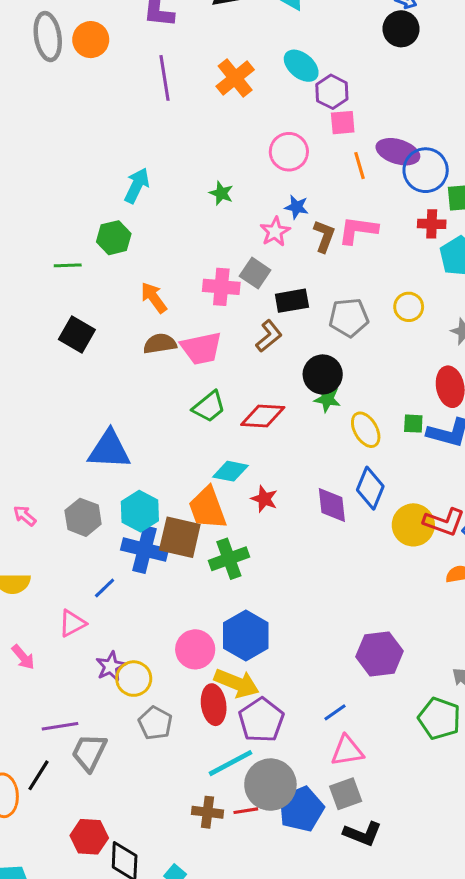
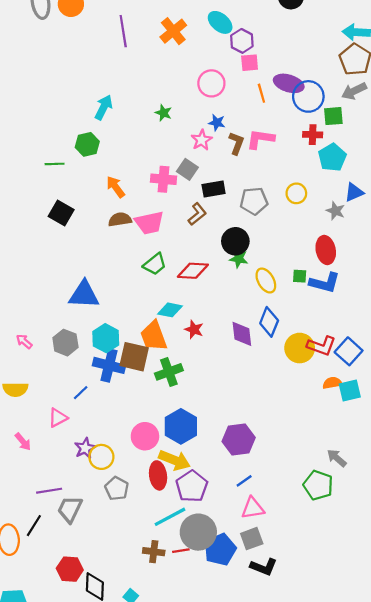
purple hexagon: (379, 654) -> (239, 439), moved

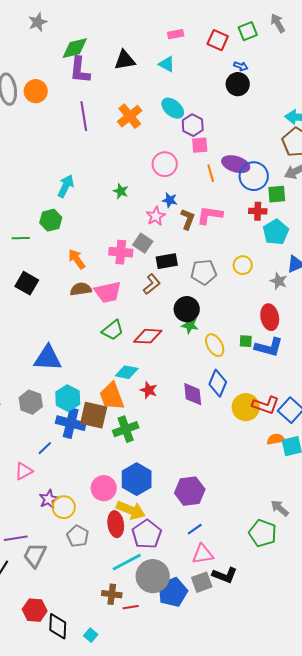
red line: (181, 551) -> (131, 607), moved
black L-shape: (264, 567) -> (225, 575), moved

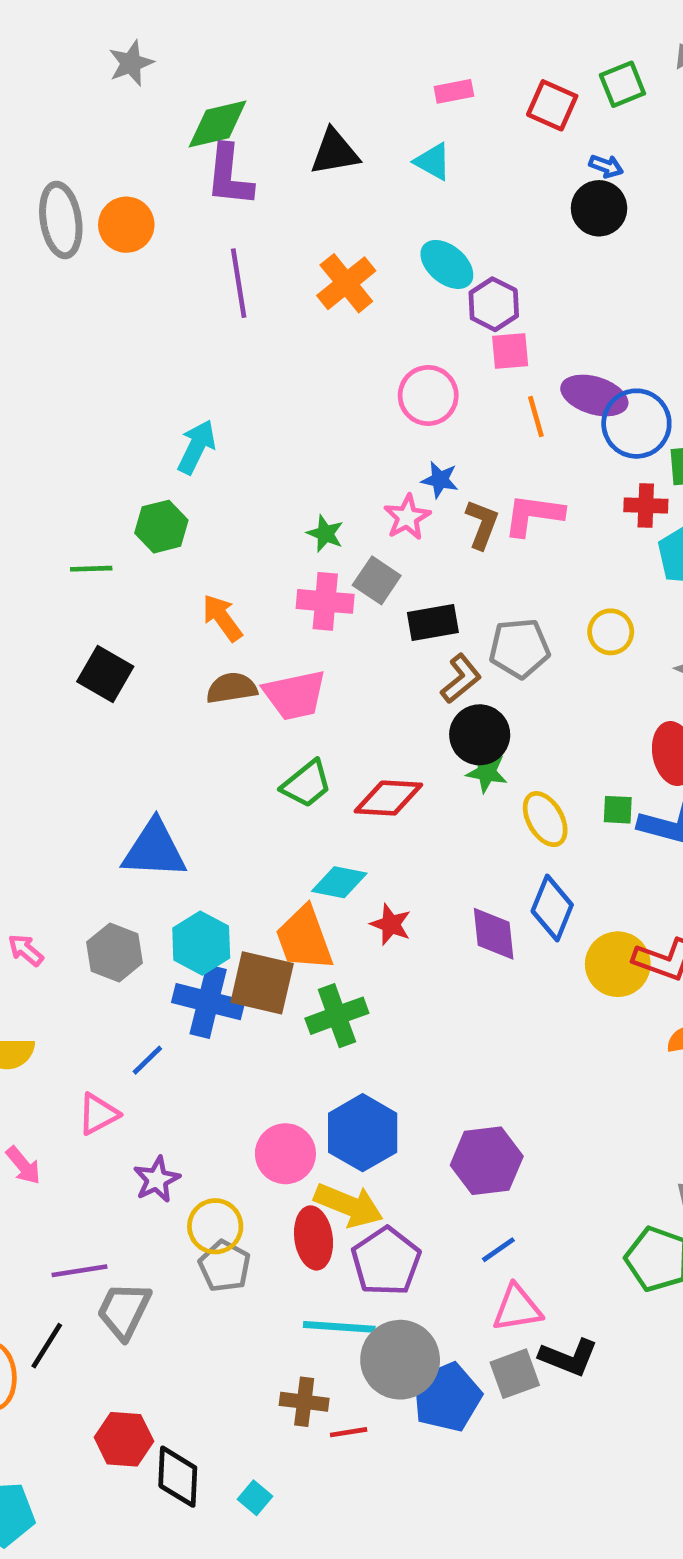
green star: (121, 191) -> (325, 534), moved
brown L-shape: (152, 284) -> (461, 679), moved
yellow circle: (64, 507) -> (215, 1226), moved
cyan line: (127, 562) -> (339, 1327), turned 32

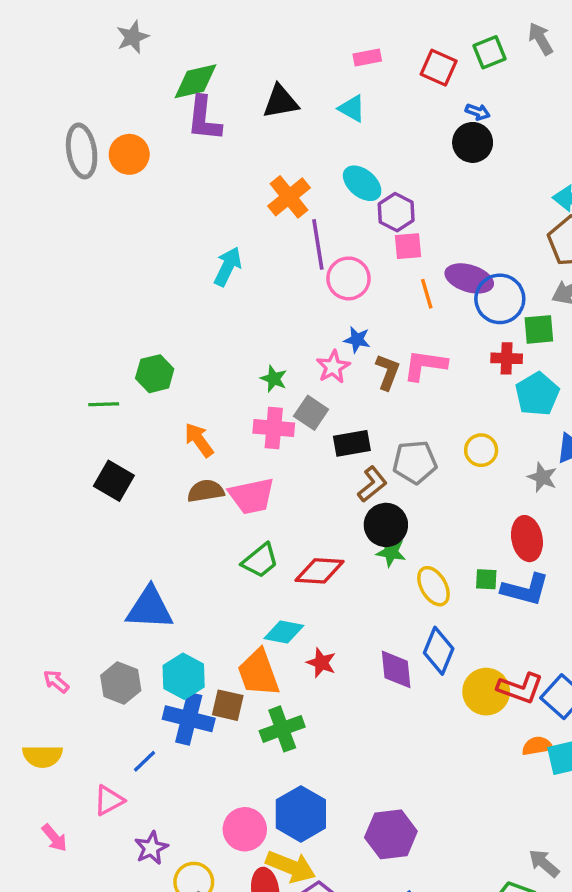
purple line: (239, 283) -> (318, 244), moved
cyan arrow: (197, 447) -> (228, 267), moved
brown square: (262, 983) -> (228, 705), size x0.7

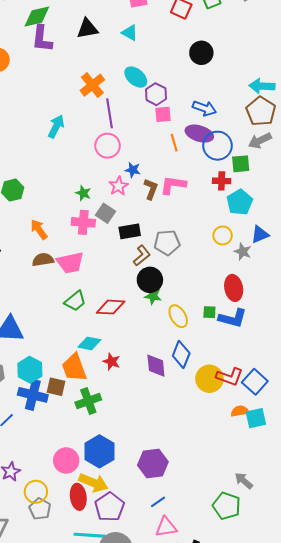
blue arrow: (478, 112) -> (204, 108), moved, size x1.6
pink circle: (348, 278) -> (108, 146), moved
yellow circle: (481, 450) -> (223, 235), moved

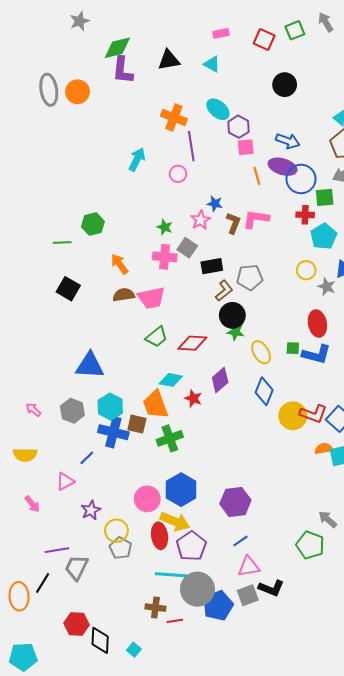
orange cross: (92, 85) -> (174, 117), turned -30
pink circle: (108, 146) -> (178, 174), moved, size x0.7
purple diamond: (156, 366) -> (220, 380), moved, turned 55

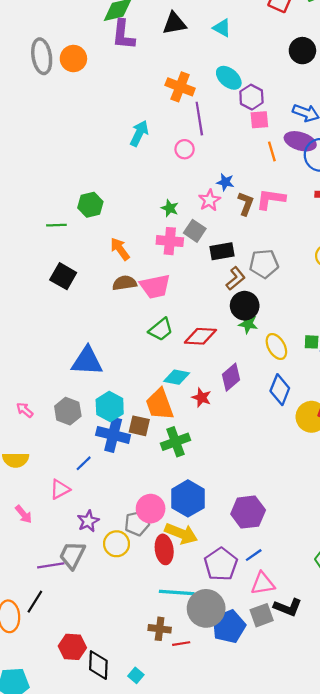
purple pentagon: (191, 546) -> (221, 564), moved
gray pentagon: (121, 548) -> (137, 523), moved, turned 30
gray trapezoid: (76, 568) -> (72, 555), moved

